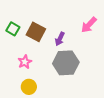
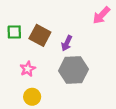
pink arrow: (89, 25) -> (101, 15), moved
green square: (13, 29) -> (14, 32), turned -32

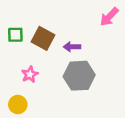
purple arrow: (67, 43) -> (72, 47), turned 64
yellow circle: (32, 97) -> (18, 105), moved

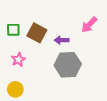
pink arrow: (109, 17) -> (89, 25), moved
pink star: (30, 74) -> (18, 60), moved

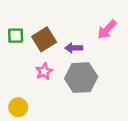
brown square: (37, 33) -> (44, 39), turned 30
pink star: (18, 60) -> (44, 71), moved

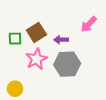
green square: (16, 36) -> (15, 39), moved
pink star: (44, 71) -> (36, 59), size x1.5

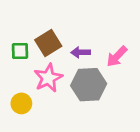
pink arrow: (89, 24) -> (117, 56), moved
yellow circle: (15, 89) -> (21, 103), moved

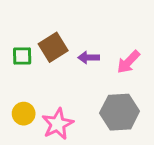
pink star: (48, 78) -> (58, 124), moved
gray hexagon: (89, 85) -> (120, 112), moved

